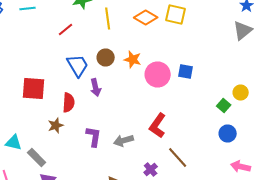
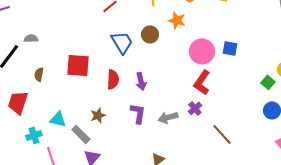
orange star: (133, 60) -> (177, 20), moved
purple arrow: (96, 88) -> (141, 81), moved
brown star: (56, 126) -> (98, 115), moved
red L-shape: (158, 126) -> (202, 82), moved
purple cross: (151, 170) -> (195, 108), moved

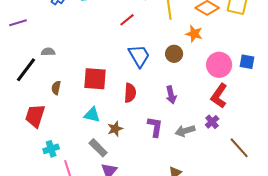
brown circle: (150, 34) -> (174, 54), moved
purple arrow: (141, 81) -> (171, 95), moved
cyan triangle: (58, 119) -> (92, 115), moved

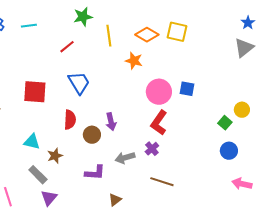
brown circle: (174, 54) -> (92, 135), moved
red square: (95, 79) -> (35, 92), moved
purple L-shape: (155, 127) -> (95, 173), moved, turned 85
brown line: (239, 148) -> (162, 182), moved, turned -30

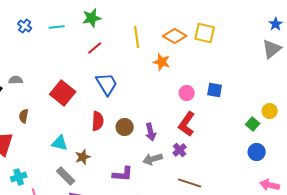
green star: (83, 17) -> (92, 18), moved
red square: (35, 92) -> (63, 93), turned 35
pink circle: (159, 92) -> (187, 93), size x0.6
purple arrow: (111, 122) -> (151, 132), moved
brown circle: (92, 135) -> (125, 127), moved

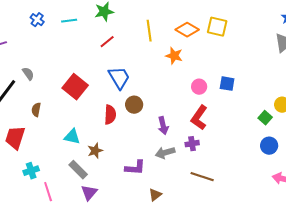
gray semicircle: (16, 80) -> (28, 74), turned 56
brown circle: (125, 127) -> (134, 105), moved
purple cross: (180, 150) -> (192, 144), turned 32

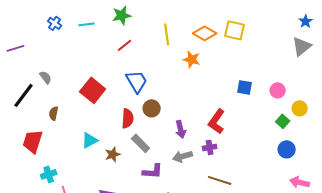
pink circle: (199, 87) -> (278, 90), moved
cyan triangle: (72, 137) -> (90, 140), turned -42
gray rectangle: (78, 170) -> (141, 143), moved

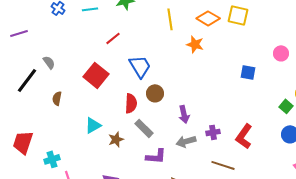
red line: (125, 45) -> (113, 38), moved
pink circle: (278, 90) -> (281, 53), moved
red L-shape: (217, 121) -> (244, 136), moved
red trapezoid: (33, 141) -> (23, 142), moved

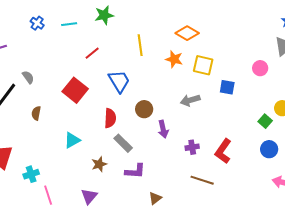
yellow square: (238, 15) -> (203, 65), moved
yellow line: (170, 19) -> (140, 45), moved
brown circle: (155, 93) -> (144, 109), moved
brown star: (116, 139) -> (99, 164), moved
gray arrow: (186, 141) -> (190, 100), moved

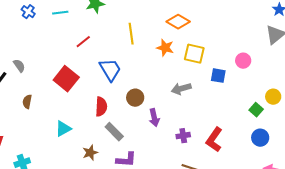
pink circle: (260, 68) -> (243, 61), moved

